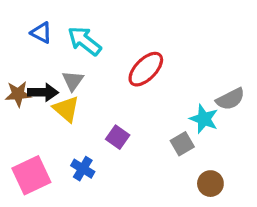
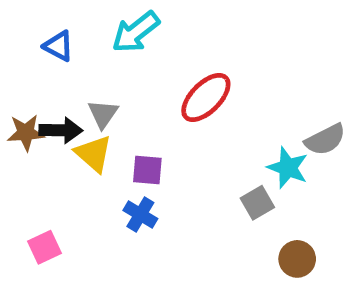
cyan arrow: (84, 41) -> (136, 32), moved, turned -76
purple square: (118, 137) -> (147, 170), moved, turned -30
blue cross: (83, 169) -> (140, 214), moved
pink square: (31, 175) -> (44, 247), size x0.6

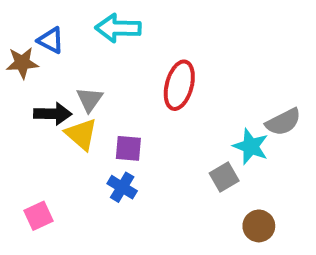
cyan arrow: (136, 32) -> (118, 28), turned 39
red ellipse: (206, 97) -> (179, 85), turned -30
brown star: (26, 133) -> (22, 63), moved

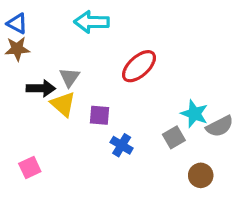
blue triangle: (51, 40) -> (17, 23), moved
red ellipse: (179, 85) -> (139, 66), turned 33
gray semicircle: (283, 122) -> (220, 126), moved
blue cross: (122, 187) -> (122, 145), moved

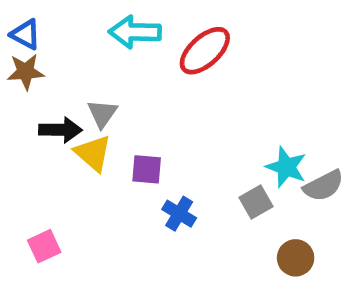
red ellipse: (139, 66) -> (205, 51), moved

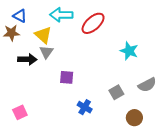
blue triangle: (26, 34) -> (20, 16), moved
yellow triangle: (93, 153) -> (43, 35), moved
cyan star: (286, 167) -> (129, 51), moved
blue cross: (179, 214) -> (85, 107), moved

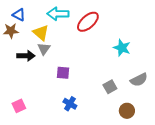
blue cross: (85, 107) -> (70, 104), moved

